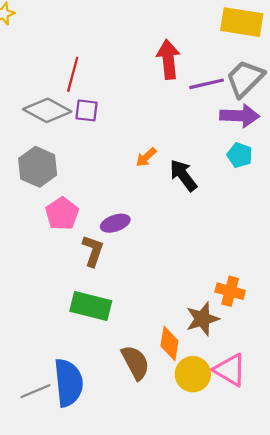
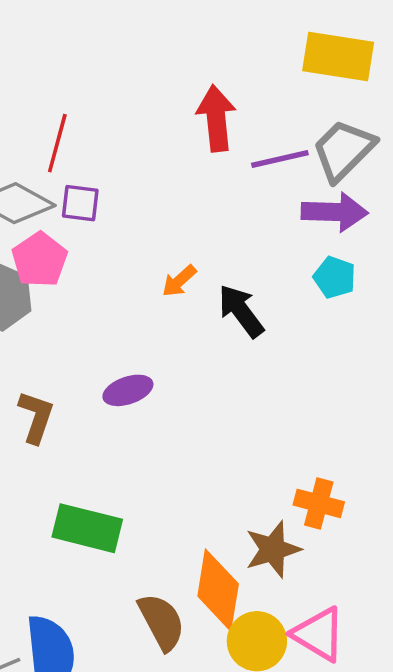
pink pentagon: (62, 214) -> (40, 260), moved
brown L-shape: (93, 251) -> (36, 417), moved
orange diamond: (169, 343) -> (218, 590), size x1.4

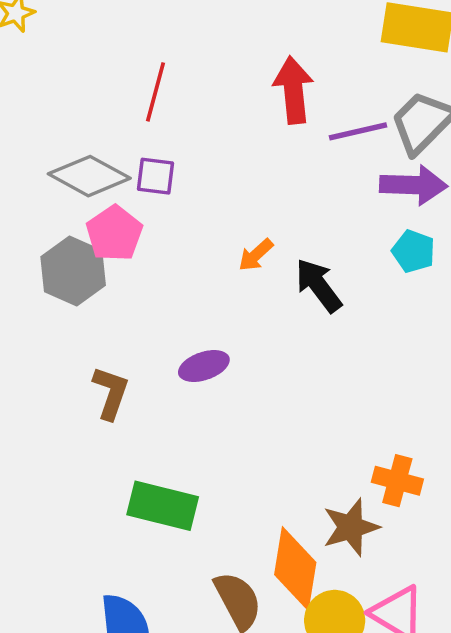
red line: (57, 143) -> (156, 92), moved

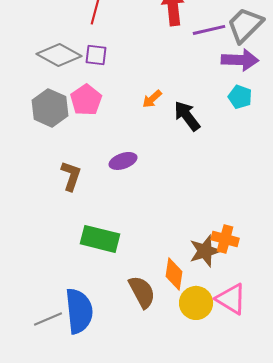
pink pentagon: (114, 233) -> (86, 100), moved
orange cross: (397, 481) -> (225, 239), moved
orange diamond: (295, 568) -> (174, 274), size x0.7

